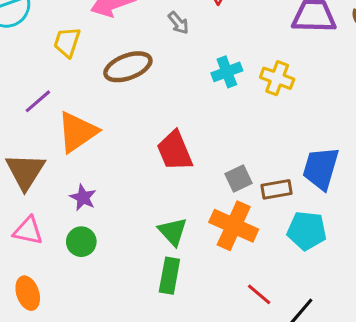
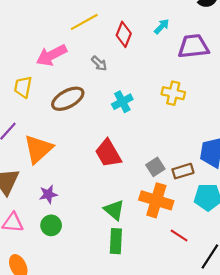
cyan cross: (227, 72) -> (122, 102), moved
purple star: (83, 198) -> (48, 194), turned -30
red line: (259, 294) -> (179, 235), moved

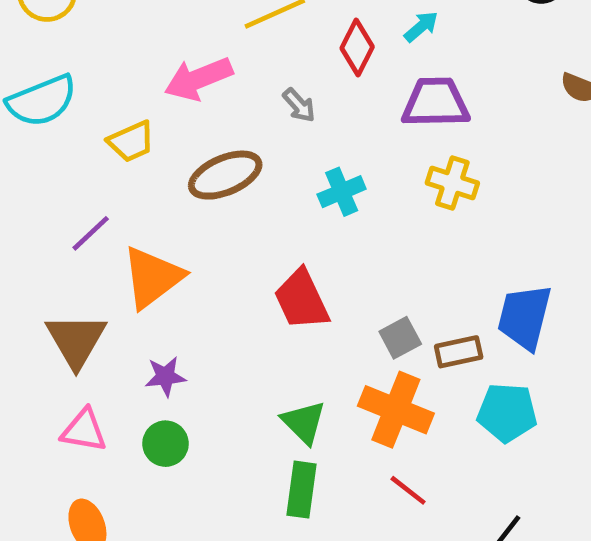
cyan arrow: (162, 26) -> (421, 27), moved
purple trapezoid: (193, 46) -> (436, 103), moved
yellow trapezoid: (23, 87) -> (131, 141), turned -130
red line: (179, 235) -> (408, 490), moved

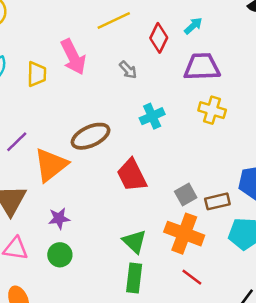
pink arrow: (198, 79) -> (73, 57), turned -93
yellow trapezoid: (131, 141) -> (37, 74), moved, turned -64
brown ellipse: (225, 175) -> (91, 136), moved

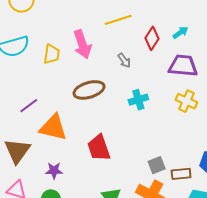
brown ellipse: (91, 136) -> (89, 90), moved
orange triangle: (51, 165) -> (53, 127), turned 44
red trapezoid: (132, 175) -> (99, 148), moved

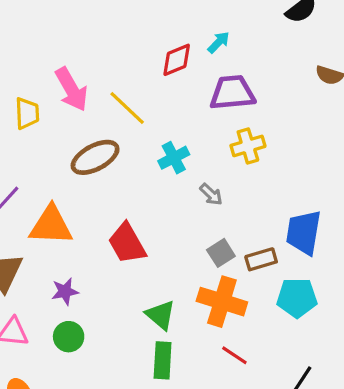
yellow line: (118, 20) -> (127, 108), moved, turned 72
red diamond: (152, 38) -> (177, 60), turned 45
gray arrow: (124, 60) -> (211, 194), moved
yellow cross: (186, 101) -> (248, 146), turned -30

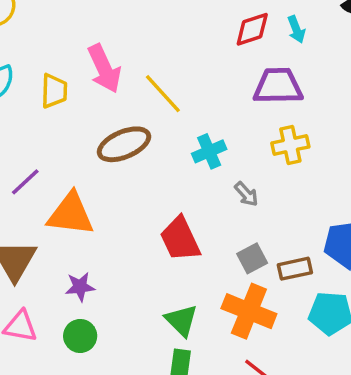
cyan arrow: (219, 42) -> (296, 29), moved, turned 110
red diamond: (177, 60) -> (252, 29), moved
red trapezoid: (127, 243) -> (180, 239), moved

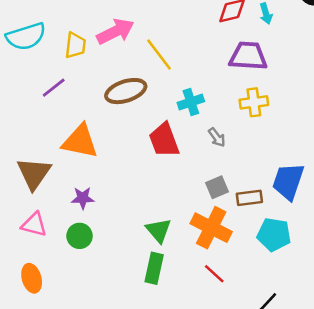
pink arrow: (104, 69) -> (115, 31), turned -96
purple line: (25, 182) -> (54, 88), moved
red trapezoid: (180, 239) -> (164, 140), moved

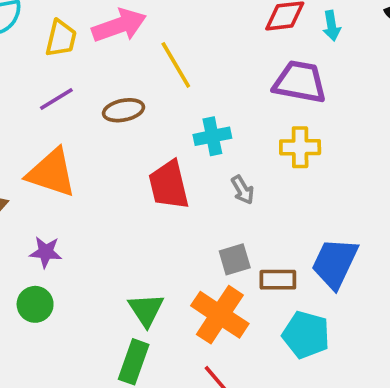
purple line: (54, 88) -> (56, 99), moved
brown ellipse: (126, 91) -> (123, 110), size x0.7

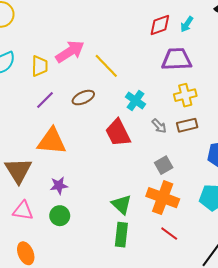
cyan arrow: (332, 26) -> (187, 24), turned 56
cyan cross: (212, 136) -> (136, 100), turned -30
brown rectangle: (278, 280) -> (187, 125), moved

